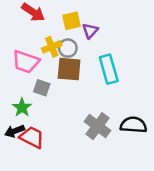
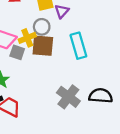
yellow cross: (52, 47) -> (27, 38), moved
gray square: (42, 88) -> (17, 52), moved

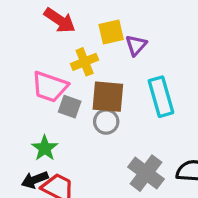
gray circle: (42, 27) -> (106, 122), moved
yellow cross: (27, 38) -> (85, 62), moved

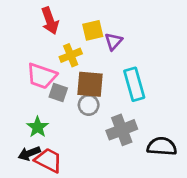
red arrow: (60, 20) -> (50, 21), turned 36
gray cross: (146, 173) -> (122, 130), moved, turned 32

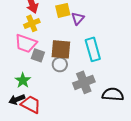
yellow cross: (71, 55) -> (32, 23), moved

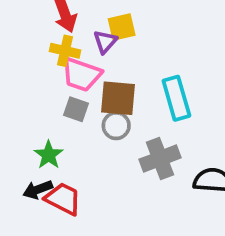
purple triangle: (78, 18) -> (105, 42), moved
yellow cross: (32, 23) -> (65, 51), turned 35
pink trapezoid: (26, 43) -> (81, 75), moved

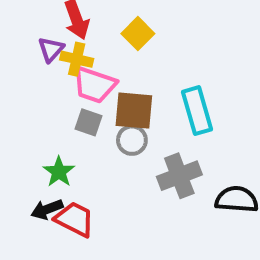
yellow square: (122, 27) -> (138, 34), turned -32
purple triangle: (105, 42) -> (51, 49), moved

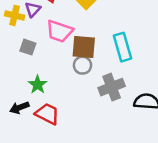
yellow cross: (77, 59) -> (15, 15), moved
gray square: (88, 122) -> (28, 47), moved
black arrow: (47, 209) -> (19, 108), moved

